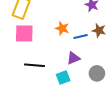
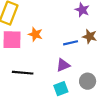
orange star: (62, 28) -> (35, 34), moved
cyan square: (63, 77) -> (61, 89), moved

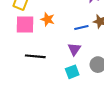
purple triangle: (63, 65) -> (74, 49), turned -32

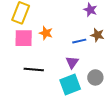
cyan square: (72, 72) -> (70, 85), size x1.5

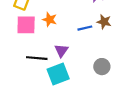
purple triangle: (72, 62) -> (61, 51), moved
cyan square: (70, 85) -> (58, 74), moved

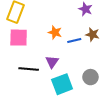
orange star: (50, 20) -> (55, 32), moved
cyan square: (58, 74) -> (62, 84), moved

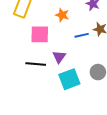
orange star: (55, 32) -> (62, 15), moved
pink square: (19, 38) -> (40, 34), moved

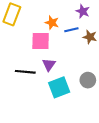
pink square: (40, 34) -> (41, 41), moved
blue line: (82, 35) -> (71, 30), moved

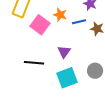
pink square: (41, 41) -> (40, 25), moved, turned 36
purple triangle: (49, 65) -> (64, 52), moved

